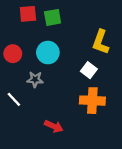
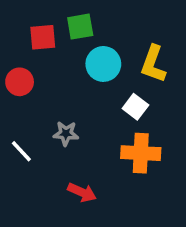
red square: (28, 14) -> (43, 37), moved
cyan circle: (48, 53) -> (103, 64), moved
gray star: (35, 79) -> (66, 133), moved

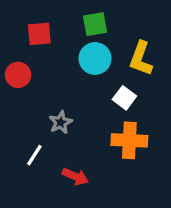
green square: (80, 27) -> (95, 24), moved
gray star: (66, 133) -> (61, 122), turned -30
white line: (21, 151) -> (34, 155), moved, turned 75

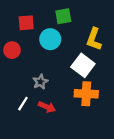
cyan circle: (95, 58) -> (50, 39), moved
white square: (124, 98) -> (83, 65), size x1.5
red arrow: (75, 176) -> (47, 107), moved

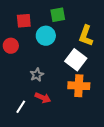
white line: (23, 104) -> (21, 107), moved

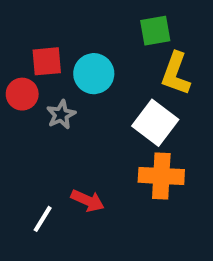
green square: (58, 15) -> (155, 31), moved
red square: (24, 21) -> (47, 61), moved
gray star: (37, 75) -> (61, 115), moved

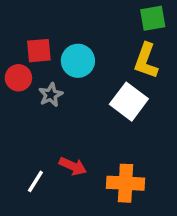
green square: (155, 31) -> (153, 18), moved
orange cross: (161, 176) -> (126, 183), moved

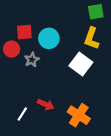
orange cross: (126, 183) -> (79, 115), turned 30

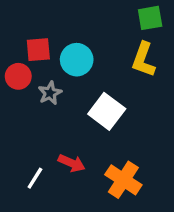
white square: (81, 64) -> (107, 111), moved

